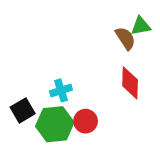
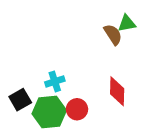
red diamond: (130, 83) -> (117, 91), moved

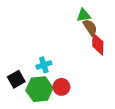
green triangle: (127, 23) -> (84, 15), moved
red diamond: (117, 91) -> (98, 44), moved

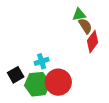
red diamond: (98, 44) -> (93, 42), turned 35
red circle: (61, 87) -> (58, 82), size x1.6

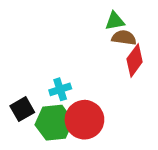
brown semicircle: (85, 26) -> (124, 38), turned -49

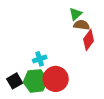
green triangle: (115, 21) -> (76, 14), turned -32
black square: (22, 109) -> (15, 81), moved

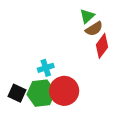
brown semicircle: (82, 25) -> (94, 29), turned 140
black square: (15, 81) -> (17, 93), turned -35

